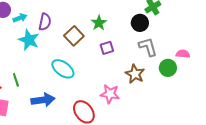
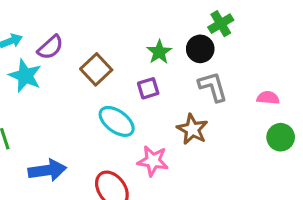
purple semicircle: (45, 22) -> (50, 47), turned 36
green star: (99, 23) -> (159, 52), moved
green circle: (168, 68) -> (281, 137), moved
cyan ellipse: (63, 69) -> (117, 121), moved

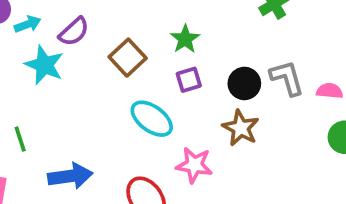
black circle: (200, 49) -> (244, 83), moved
green star: (159, 52) -> (185, 39), moved
gray L-shape: (213, 87) -> (287, 78), moved

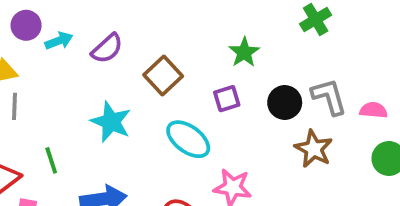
green star: (185, 39) -> (244, 52), moved
cyan star: (44, 65) -> (111, 122), moved
brown star: (241, 128) -> (314, 149), moved

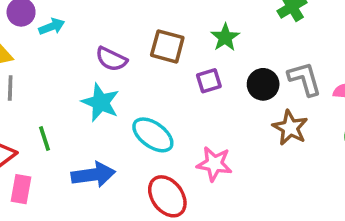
purple semicircle: (107, 48) -> (111, 59), moved, turned 68
brown square: (163, 75) -> (167, 46), moved, turned -32
cyan ellipse: (188, 139) -> (153, 135), moved

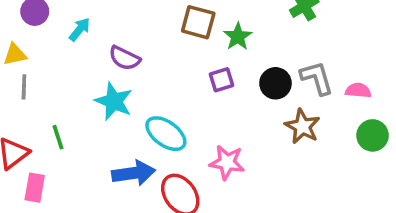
cyan arrow: (52, 27) -> (80, 29), moved, turned -30
brown square: (167, 46) -> (198, 22), moved
blue arrow: (93, 175) -> (134, 173), moved

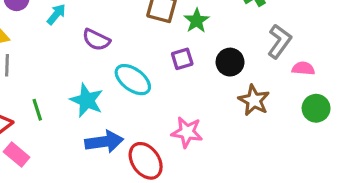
gray L-shape: (317, 78) -> (279, 41), moved, turned 52
cyan star: (114, 101) -> (87, 100), moved
cyan ellipse: (166, 134) -> (133, 80), moved
pink rectangle: (35, 188) -> (17, 154), turned -60

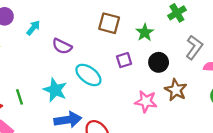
green star: (197, 21) -> (145, 32), moved
pink star: (187, 132) -> (146, 101), moved

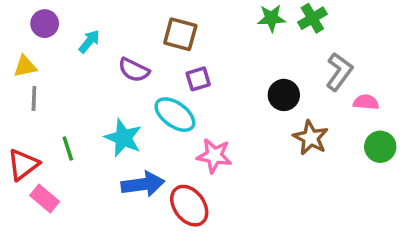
brown square: (109, 23) -> (180, 34), moved
green star: (145, 32) -> (271, 18), moved, turned 30
purple square: (124, 60) -> (198, 79), moved
pink star: (146, 101) -> (214, 156), moved

